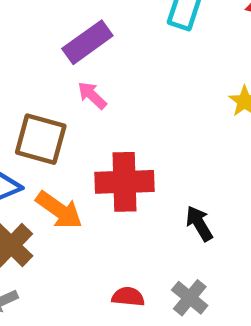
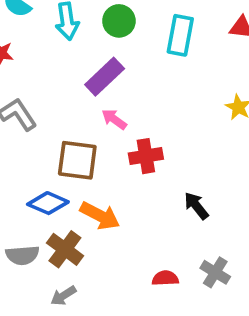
red cross: (124, 182) -> (146, 156), moved, size x0.7
black arrow: (199, 223) -> (196, 206), moved

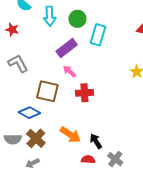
cyan rectangle: (180, 35) -> (98, 35), moved
black arrow: (196, 206) -> (96, 141), moved
orange arrow: (100, 216) -> (70, 135), moved

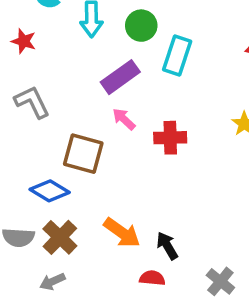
red cross: (84, 93) -> (170, 138), moved
gray cross: (115, 159) -> (220, 281), moved

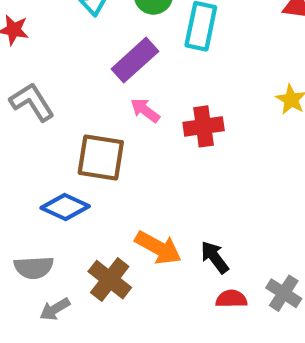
brown cross: (60, 237) -> (110, 280), moved
red semicircle: (152, 278) -> (231, 299), moved
gray arrow: (52, 282) -> (55, 309), moved

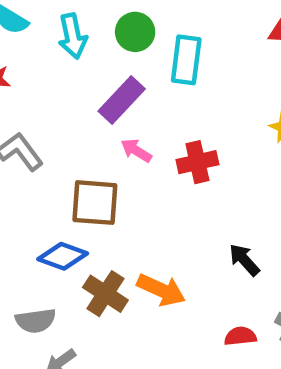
black arrow: (215, 257) -> (244, 260), moved
brown cross: (110, 280) -> (105, 294), moved

